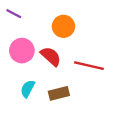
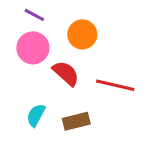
purple line: (14, 14) -> (34, 15), moved
pink circle: (22, 51) -> (33, 48), moved

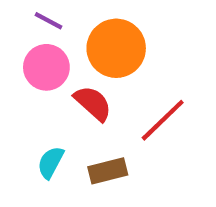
orange circle: (82, 34) -> (116, 48), size x1.4
red line: (115, 85) -> (163, 120), turned -57

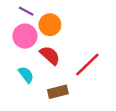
orange circle: (116, 48) -> (50, 25), moved, size x0.7
cyan semicircle: (51, 162) -> (26, 75), moved, turned 114

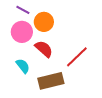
brown rectangle: (58, 92) -> (51, 81), size x1.4

